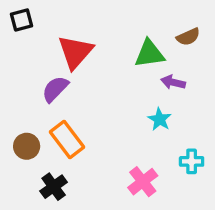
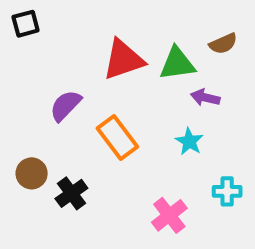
red triangle: (75, 52) -> (123, 60), moved, turned 30
orange rectangle: (67, 140) -> (117, 137), moved
black cross: (54, 187) -> (71, 193), moved

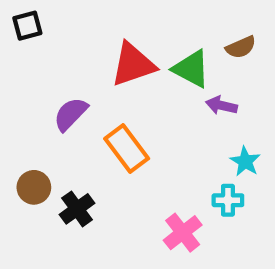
green triangle: (177, 64) -> (191, 69), turned 36
cyan star: (189, 141) -> (245, 161), moved
cyan cross: (227, 191) -> (228, 200), moved

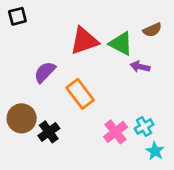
cyan star: (245, 161) -> (155, 151), moved
brown circle: (34, 187) -> (22, 118), size x1.4
cyan cross: (228, 200) -> (144, 127), turned -30
pink cross: (183, 233) -> (116, 132), moved

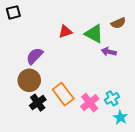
red triangle: (84, 41) -> (65, 32), size x0.6
orange rectangle: (80, 94) -> (63, 94), moved
brown circle: (22, 118) -> (29, 80), moved

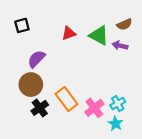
black square: (13, 12) -> (22, 25), moved
purple arrow: (109, 52) -> (120, 46), moved
cyan star: (120, 117) -> (115, 124), moved

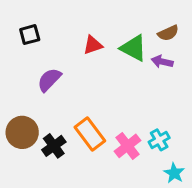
brown circle: (31, 85) -> (22, 132), moved
cyan star: (115, 124) -> (174, 173), moved

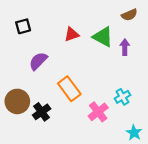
brown semicircle: (168, 33) -> (129, 15), moved
purple arrow: (162, 62) -> (125, 47), turned 77
orange rectangle: (90, 134) -> (69, 89), moved
cyan cross: (159, 140) -> (122, 97), moved

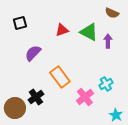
brown semicircle: (129, 15) -> (112, 13), turned 48
brown circle: (17, 101) -> (15, 108), moved

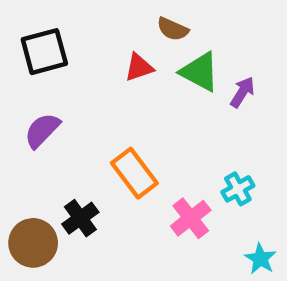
brown semicircle: (112, 13) -> (173, 29), moved
black square: (20, 23) -> (44, 52), size x1.5
purple arrow: (108, 41) -> (242, 92), turned 32
purple semicircle: (33, 53) -> (42, 130), moved

